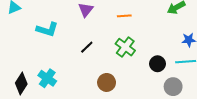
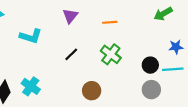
black circle: (157, 64) -> (150, 65), moved
gray circle: (173, 87) -> (151, 90), moved

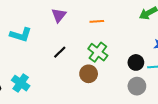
brown circle: (92, 91) -> (89, 74), moved

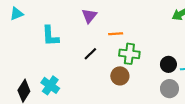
orange line: (97, 21) -> (116, 34), moved
cyan L-shape: (21, 35) -> (50, 36), turned 70
green cross: (98, 52) -> (129, 54), turned -30

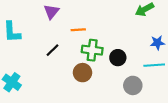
black circle: (168, 64) -> (118, 58), moved

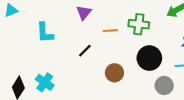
green cross: (92, 50) -> (139, 24), moved
black circle: (118, 58) -> (149, 58), size x1.5

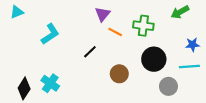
purple triangle: (84, 13) -> (103, 14), moved
orange line: (110, 31) -> (115, 32), turned 32
cyan L-shape: (45, 33) -> (50, 34), turned -120

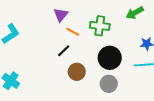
black line: (90, 52) -> (64, 51), moved
gray circle: (168, 86) -> (109, 84), moved

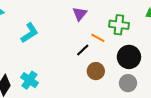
orange line: (73, 32) -> (98, 38), moved

